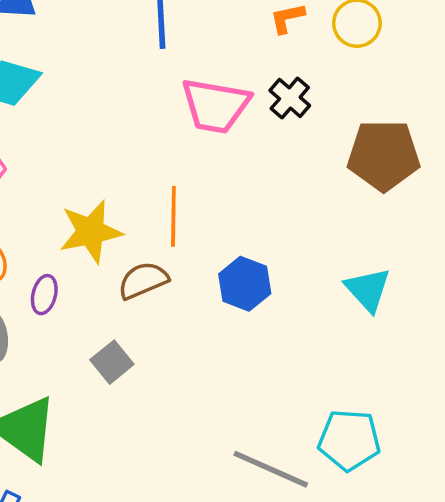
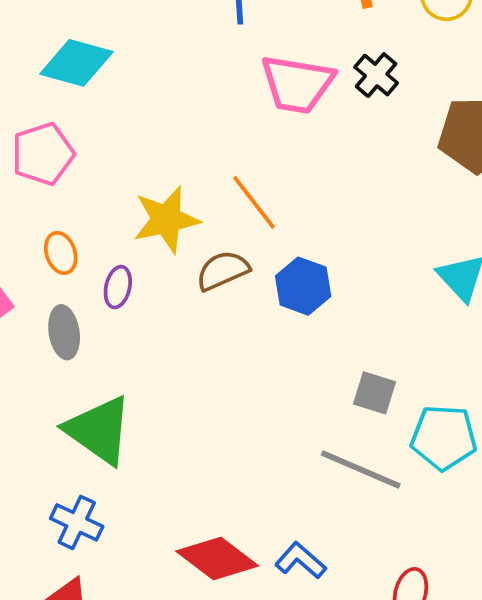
orange line: (173, 216) -> (254, 202), turned -38
blue hexagon: (245, 284) -> (303, 286), moved
gray square: (112, 362) -> (375, 393), moved, turned -33

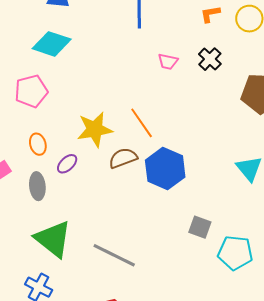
pink trapezoid: (297, 84) -> (168, 62), size x0.5
blue hexagon: (303, 286) -> (165, 169), size x1.4
purple ellipse: (118, 287) -> (67, 164), turned 30
gray line: (361, 469) -> (114, 255), moved

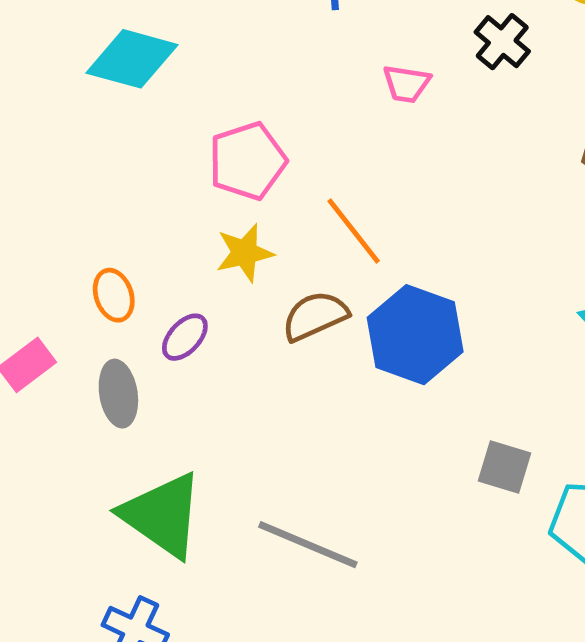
black cross: (210, 59) -> (502, 42), moved
pink pentagon: (31, 91) -> (247, 161), moved
yellow star: (95, 129) -> (245, 253), size x0.7

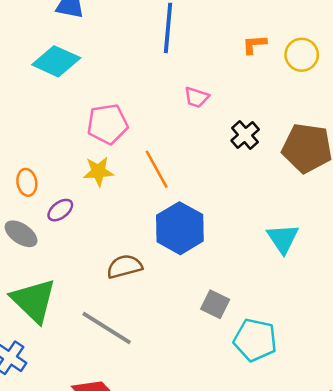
black cross: (502, 42) -> (245, 135), moved
brown semicircle: (315, 316) -> (124, 267), moved
gray ellipse: (118, 394) -> (21, 234), turned -56

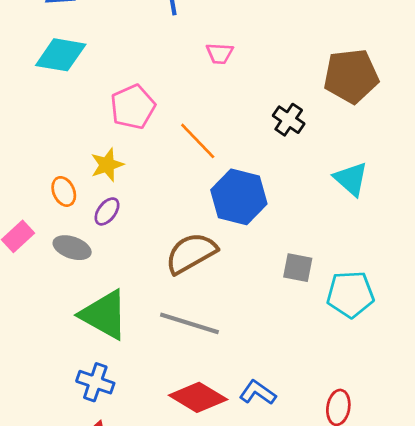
black cross: (245, 135) -> (289, 120), moved
yellow star: (98, 171) -> (107, 165), moved
brown semicircle: (124, 267) -> (191, 253), size x1.4

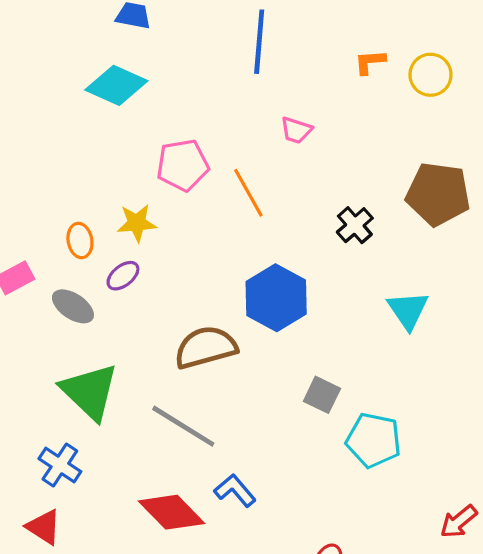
orange line: (198, 141) -> (248, 193), moved
blue L-shape: (258, 393) -> (235, 491), moved

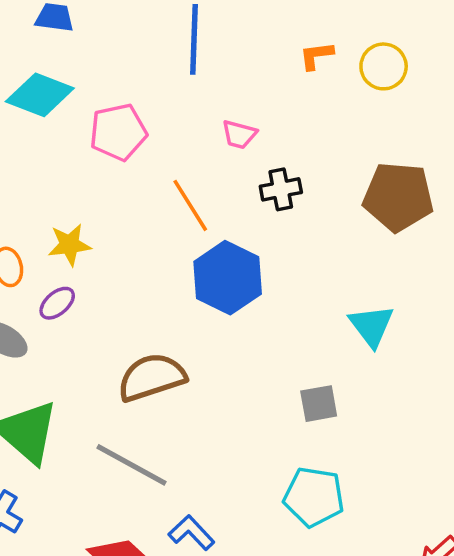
pink pentagon: (183, 165) -> (118, 132), moved
black cross: (355, 225) -> (281, 189), moved, turned 33
blue hexagon: (276, 298) -> (228, 278), moved
gray square: (322, 395) -> (319, 404), moved, turned -33
cyan pentagon: (374, 440) -> (314, 497), moved

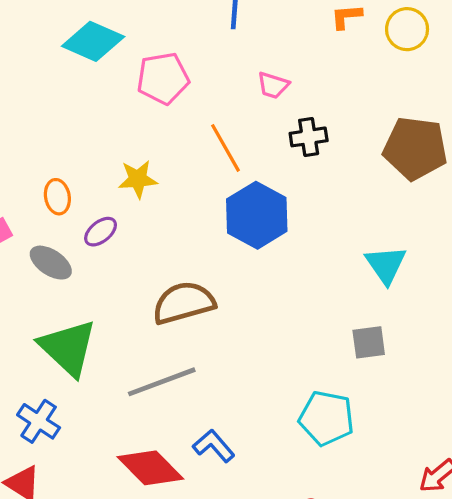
yellow star: (69, 245) -> (138, 179), moved
gray square: (319, 404) -> (369, 342), moved
gray line: (131, 465) -> (162, 382), turned -52

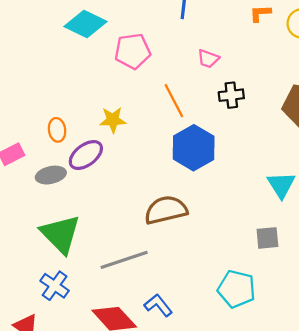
purple ellipse: (101, 232) -> (86, 155), size x1.5
gray ellipse: (51, 263) -> (51, 175), turned -48
brown semicircle: (184, 303) -> (166, 210), moved
blue cross: (39, 421) -> (55, 286), moved

